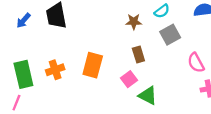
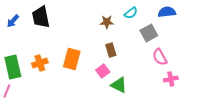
gray square: (170, 35) -> (149, 33), moved

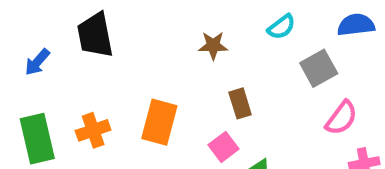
blue arrow: (13, 21) -> (37, 62), moved
brown star: (107, 22) -> (213, 46), moved
pink semicircle: (160, 57) -> (341, 118), turned -114

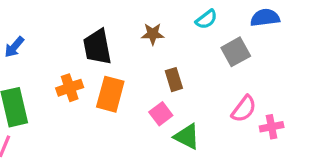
black trapezoid: (95, 35) -> (97, 47), moved
pink semicircle: (341, 118) -> (244, 109), moved
orange cross: (93, 130) -> (70, 88), moved

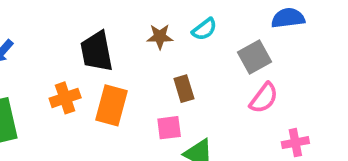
cyan semicircle: (206, 19) -> (204, 29), moved
pink semicircle: (244, 109) -> (264, 98), moved
pink square: (161, 114) -> (169, 128), turned 30

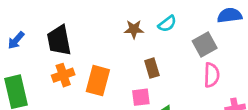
black trapezoid: (97, 51) -> (59, 40), moved
pink semicircle: (264, 98) -> (212, 75), turned -35

